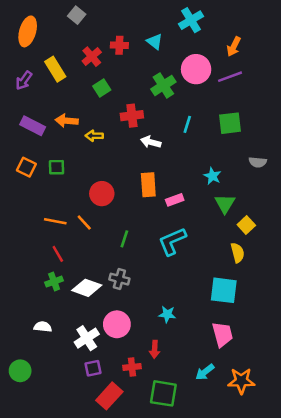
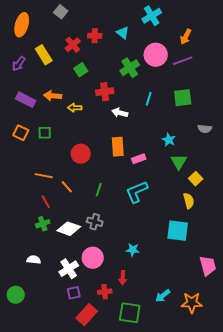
orange line: (84, 222) -> (67, 187), moved
pink trapezoid: (222, 334) -> (208, 266), moved

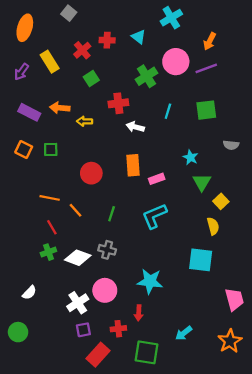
cyan star: (133, 250) -> (150, 281), size x1.6
white semicircle: (34, 260) -> (29, 293), moved, turned 128
orange star: (192, 303) -> (230, 341), moved, turned -30

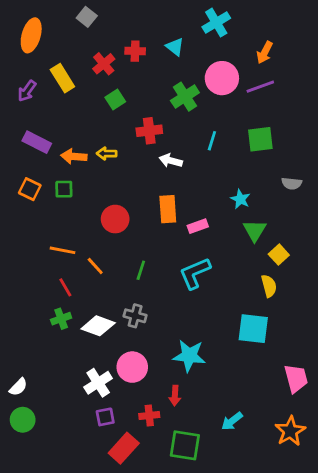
orange arrow: (60, 108) -> (74, 156), moved
white semicircle: (29, 293) -> (18, 387), moved

